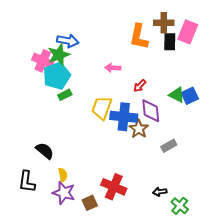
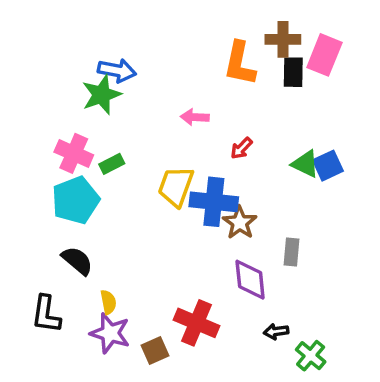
pink cross: (43, 61) -> (74, 153), moved
cyan pentagon: (57, 76) -> (76, 200), moved
purple diamond: (151, 111) -> (250, 280), moved
gray rectangle: (169, 146) -> (292, 252), turned -56

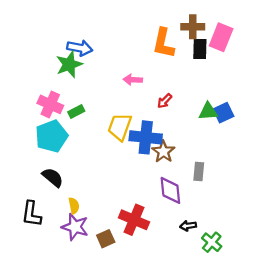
green triangle: (305, 164) -> (208, 111), turned -30

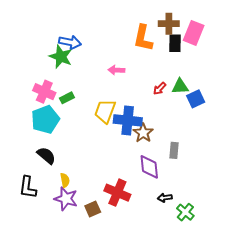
green star: (69, 64) -> (61, 57), turned -30
red arrow: (165, 101) -> (160, 89), moved
green triangle: (208, 111) -> (180, 86), moved

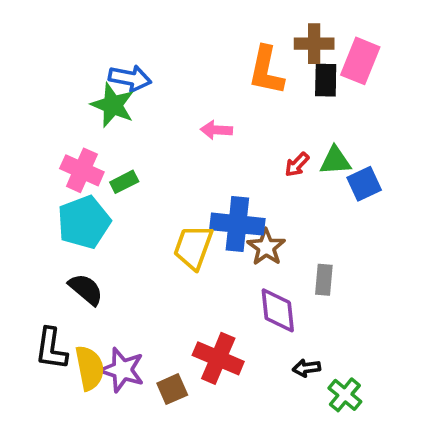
yellow trapezoid: (105, 111) -> (193, 247), moved
yellow semicircle: (65, 180) -> (90, 368), moved, size x1.6

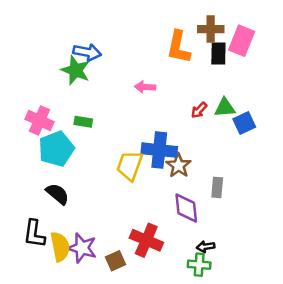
pink cross: (82, 170) -> (39, 120), moved
green rectangle: (124, 182) -> (83, 122), turned 36
green cross: (345, 395) -> (199, 265), moved, turned -35

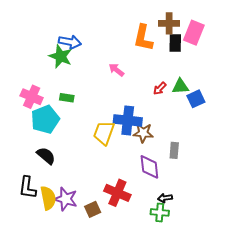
pink arrow: (145, 87) -> (116, 70), turned 35
brown star: (179, 166) -> (143, 133), turned -30

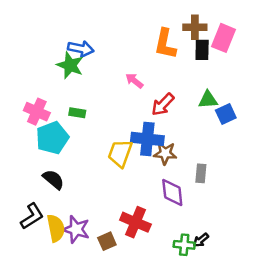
red arrow: (160, 88) -> (163, 104), moved, size x1.5
black L-shape: (27, 188) -> (32, 216), turned -130
black arrow: (165, 198) -> (201, 240), moved, turned -32

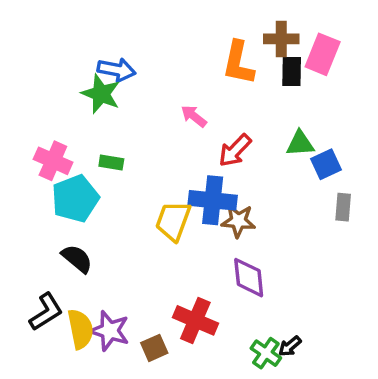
gray rectangle: (201, 173) -> (343, 207), moved
green cross: (184, 245) -> (266, 353), turned 30

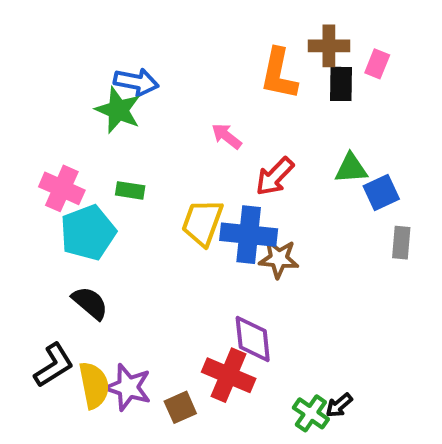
pink rectangle: (323, 54) -> (377, 64), size x0.6
yellow trapezoid: (173, 221) -> (202, 223), moved
purple diamond: (249, 278) -> (253, 339), moved

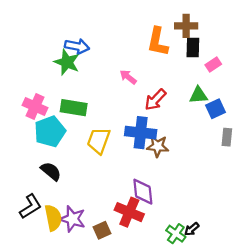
pink rectangle: (377, 64) -> (213, 65), moved, turned 35
green rectangle: (130, 190) -> (74, 108), size x1.6
yellow trapezoid: (202, 223) -> (99, 141), moved

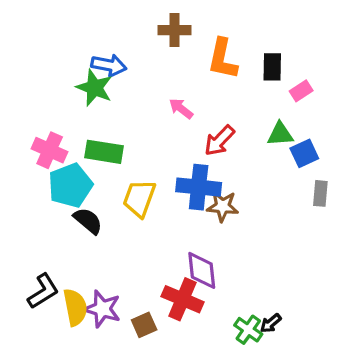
brown cross: (186, 26) -> (175, 30), moved
black semicircle: (51, 171) -> (88, 221), moved

